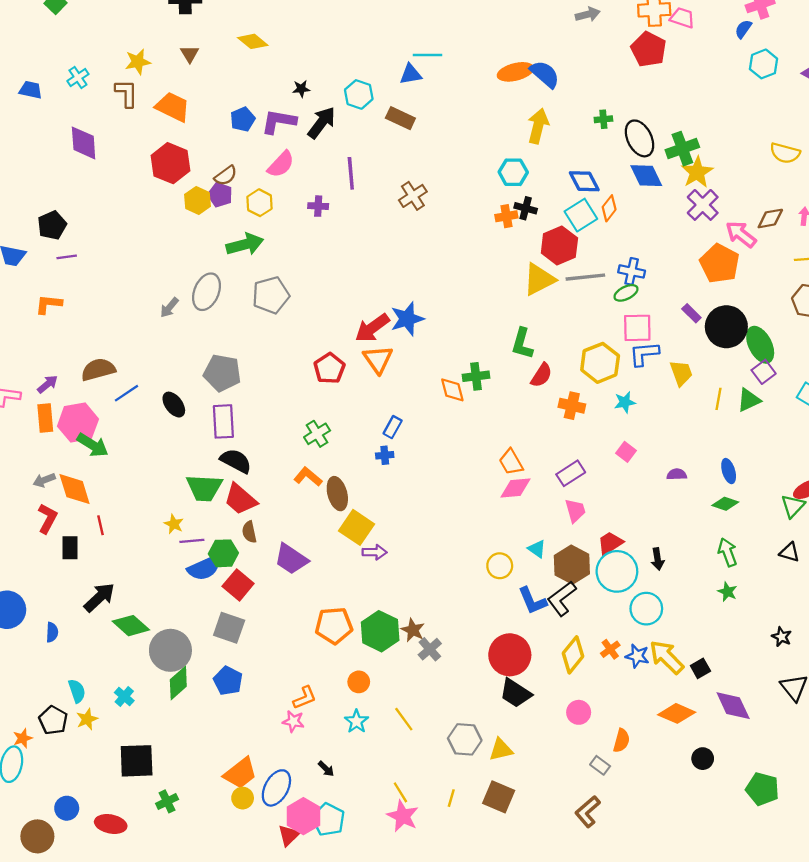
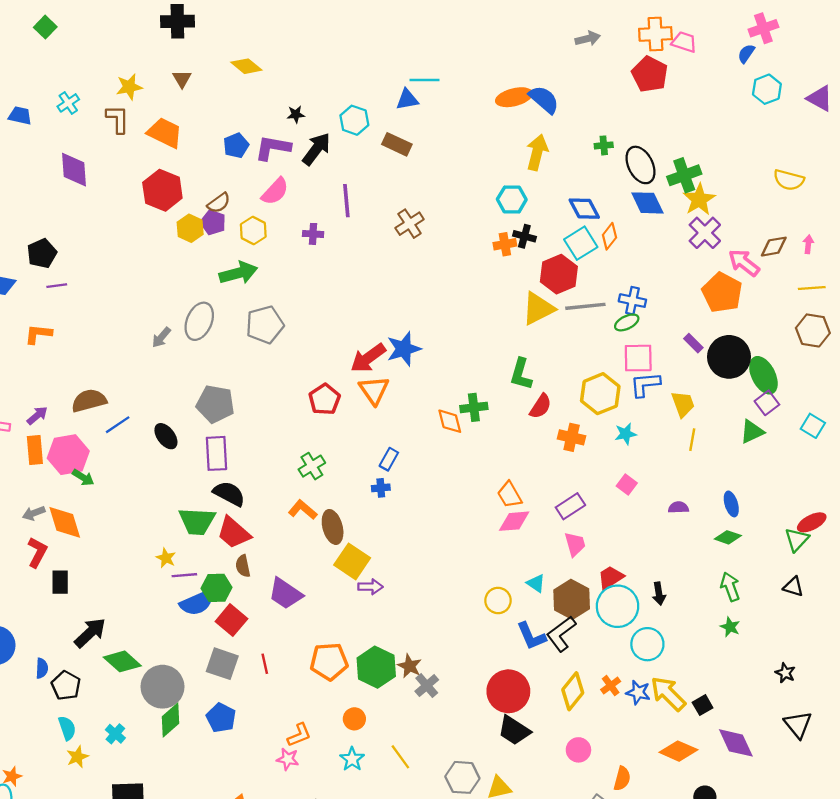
yellow line: (718, 399) -> (692, 440), moved
green arrow: (93, 445) -> (83, 478), size x0.7
red line: (101, 525) -> (265, 664), moved
black pentagon: (53, 720) -> (66, 686), moved

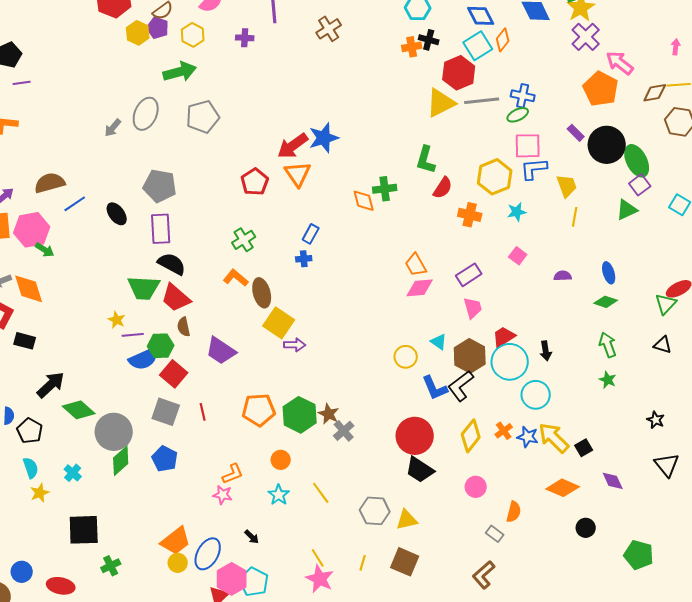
brown diamond: (774, 247) -> (655, 93), moved
black rectangle: (60, 582) -> (25, 341), turned -75
purple diamond: (736, 743) -> (613, 481), size x0.7

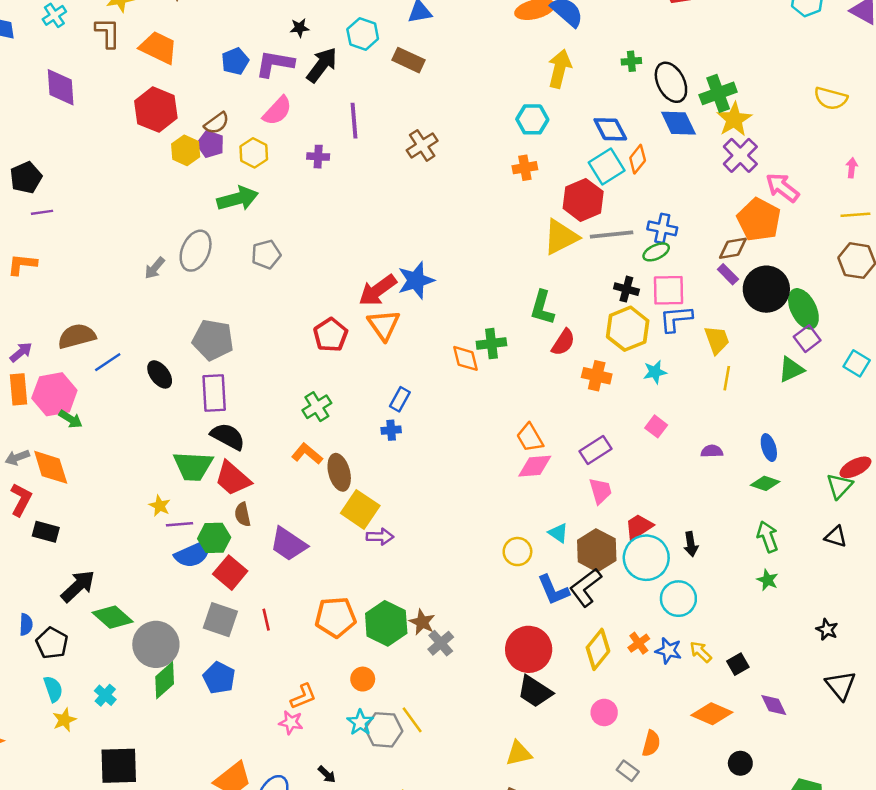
black cross: (429, 40) -> (626, 289), moved
brown diamond: (655, 93) -> (733, 248), moved
gray pentagon: (203, 117) -> (266, 254), size x0.7
yellow arrow: (554, 438) -> (701, 652), size x0.6
gray hexagon: (375, 511) -> (384, 730), moved

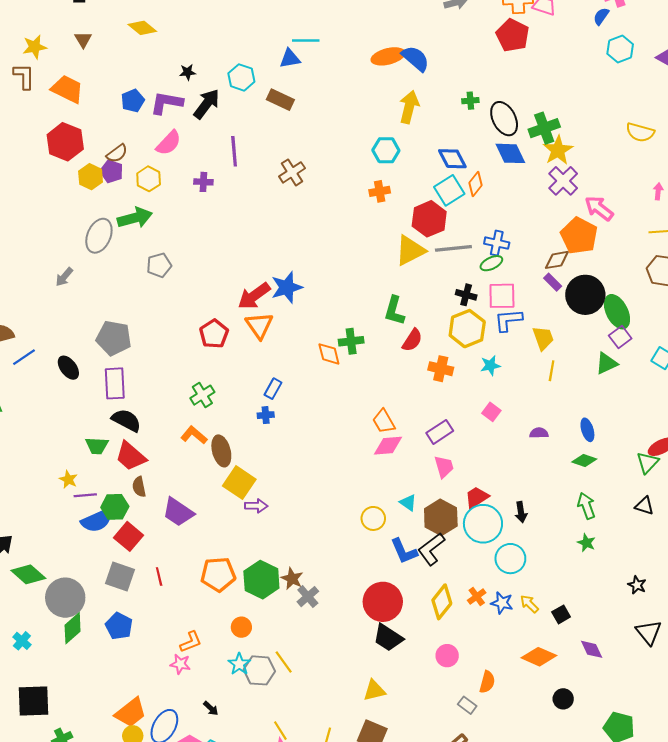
gray ellipse: (196, 251) -> (99, 236), moved
green trapezoid: (193, 466) -> (97, 446), size x0.7

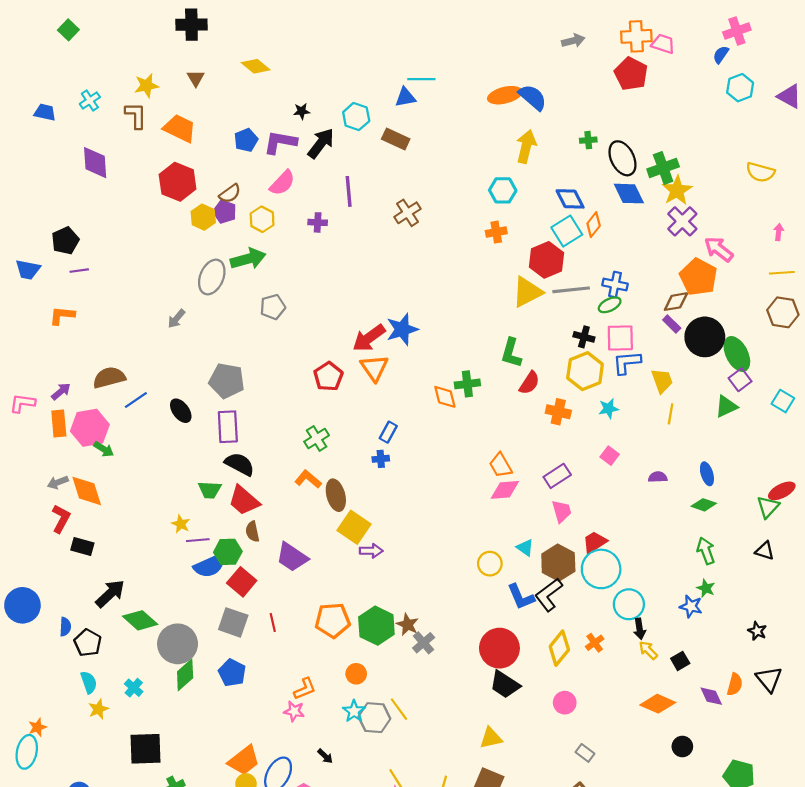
black arrow: (521, 512) -> (640, 629), moved
blue star: (502, 603) -> (691, 606), moved
orange semicircle: (487, 682) -> (735, 684), moved

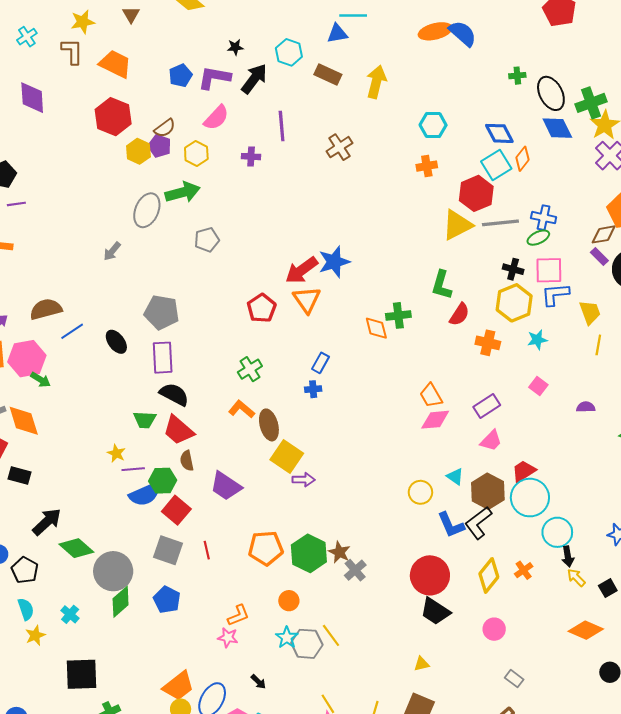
yellow arrow: (526, 147) -> (376, 82), moved
pink trapezoid: (561, 511) -> (491, 441), turned 60
yellow triangle: (491, 738) -> (422, 664), size x0.7

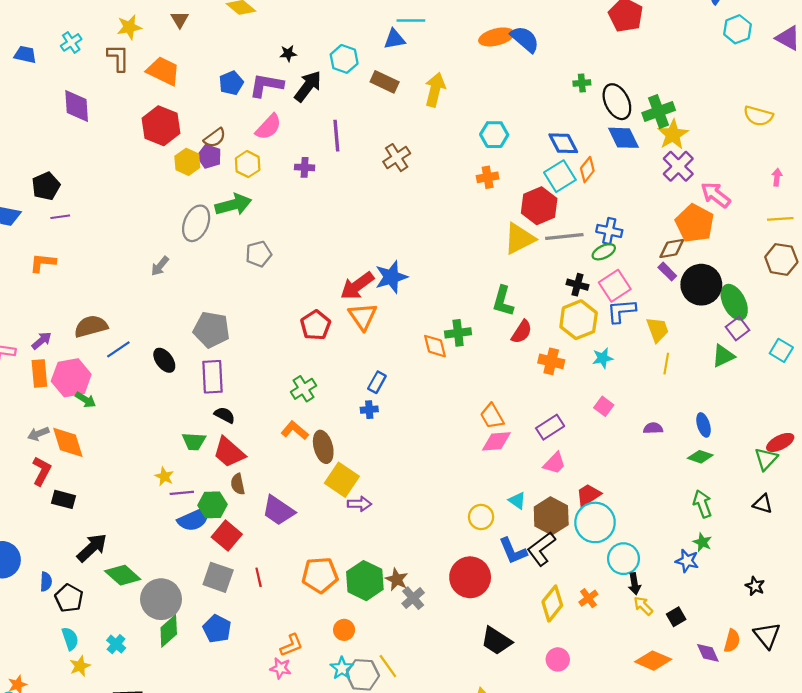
pink square: (549, 270) -> (615, 286), turned -32
black semicircle: (174, 394) -> (225, 415), size x0.7
red circle: (430, 575) -> (470, 577), moved

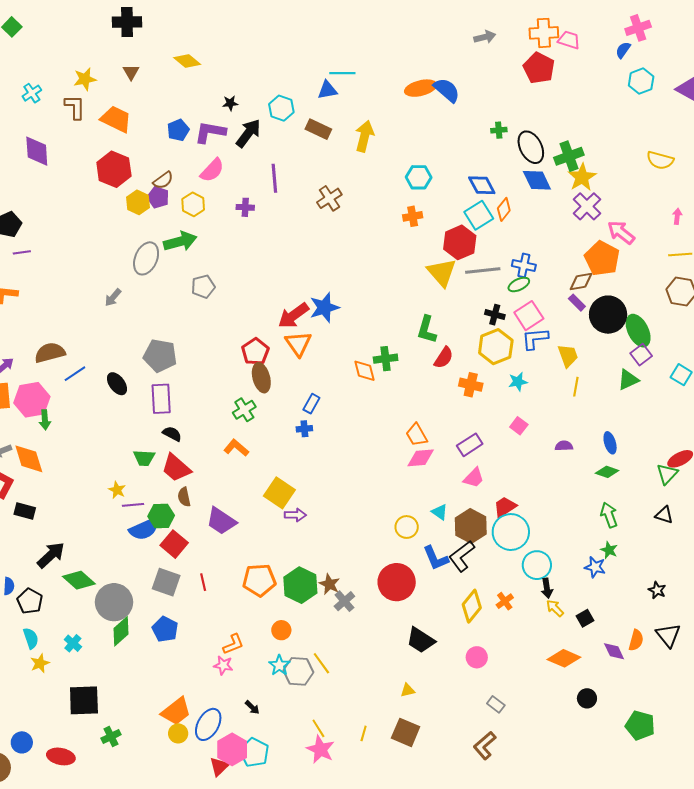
yellow triangle: (519, 239) -> (442, 272), turned -44
green arrow: (85, 400) -> (45, 420), turned 54
brown ellipse: (323, 447) -> (261, 378), moved

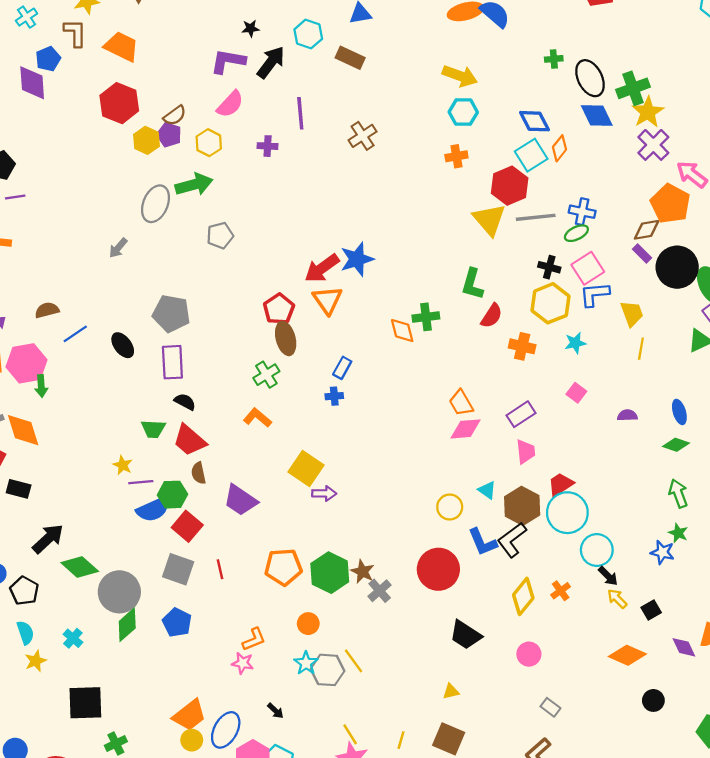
blue pentagon: (178, 130) -> (48, 59), moved
yellow arrow: (365, 136) -> (460, 76), moved, turned 96
brown semicircle: (50, 353) -> (47, 310), size x0.7
pink trapezoid: (474, 478) -> (526, 452), turned -50
black arrow: (547, 588) -> (608, 576), turned -36

